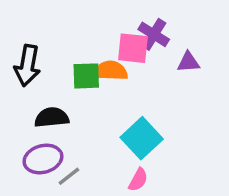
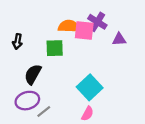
black arrow: (27, 66) -> (17, 41), size x0.6
orange semicircle: (110, 71) -> (69, 26), moved
black semicircle: (52, 117) -> (33, 74), turned -55

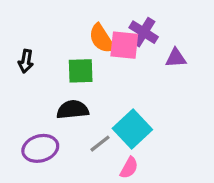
orange semicircle: (69, 26) -> (102, 39), turned -125
black semicircle: (33, 74) -> (73, 110), moved, turned 55
gray line: (44, 111) -> (100, 144), moved

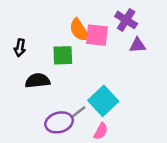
purple cross: (144, 32) -> (126, 20), moved
black semicircle: (73, 110) -> (38, 81), moved
purple ellipse: (40, 148) -> (59, 122), moved

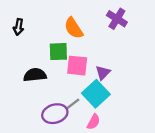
pink square: (97, 35) -> (77, 66), moved
purple triangle: (137, 45) -> (103, 73), moved, turned -42
black arrow: (20, 48) -> (19, 27), moved

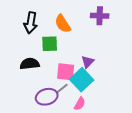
purple cross: (117, 19) -> (100, 16), turned -30
black arrow: (19, 27) -> (31, 23), moved, size x1.5
pink square: (77, 66) -> (66, 72), moved

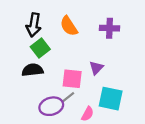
purple cross: (100, 16) -> (109, 28), moved
green square: (50, 44) -> (40, 48), moved, turned -36
cyan square: (82, 80) -> (111, 99), moved, turned -35

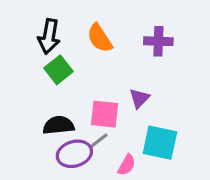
black semicircle: (33, 70) -> (58, 125), moved

